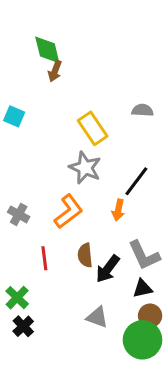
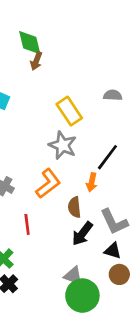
brown semicircle: (85, 255) -> (74, 207), moved
black triangle: (142, 288) -> (113, 251), turned 30
green circle: (142, 340) -> (82, 296), moved

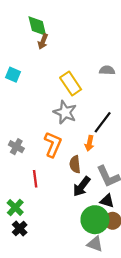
orange L-shape: (48, 184) -> (53, 144), turned -30
gray triangle: (73, 276) -> (95, 244), moved
green circle: (82, 296) -> (95, 220), moved

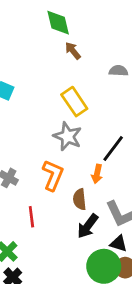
green diamond: (37, 26) -> (58, 23), moved
brown arrow: (43, 41) -> (73, 51), moved, turned 120
gray semicircle: (107, 70) -> (118, 71), moved

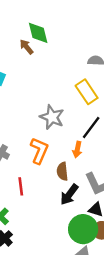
green diamond: (58, 23) -> (38, 33), moved
brown arrow: (73, 51) -> (27, 47), moved
yellow rectangle: (74, 102) -> (87, 92), moved

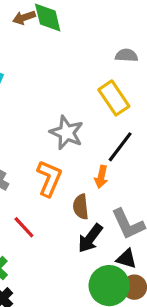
brown arrow: (27, 47) -> (24, 18), moved, turned -70
red line: (21, 186) -> (24, 227), turned -36

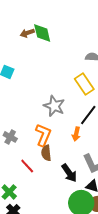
brown semicircle: (81, 207) -> (46, 153), moved
black arrow: (90, 238) -> (69, 173), turned -72

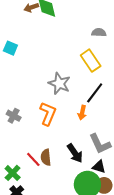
brown semicircle: (46, 153) -> (46, 157), moved
red line: (27, 166) -> (33, 159), moved

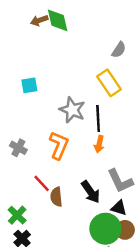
gray semicircle: (99, 33) -> (119, 50), turned 120
cyan square: (10, 48) -> (29, 85), moved, turned -32
black line: (95, 93) -> (98, 118), moved, turned -40
red line: (33, 159) -> (42, 183), moved

